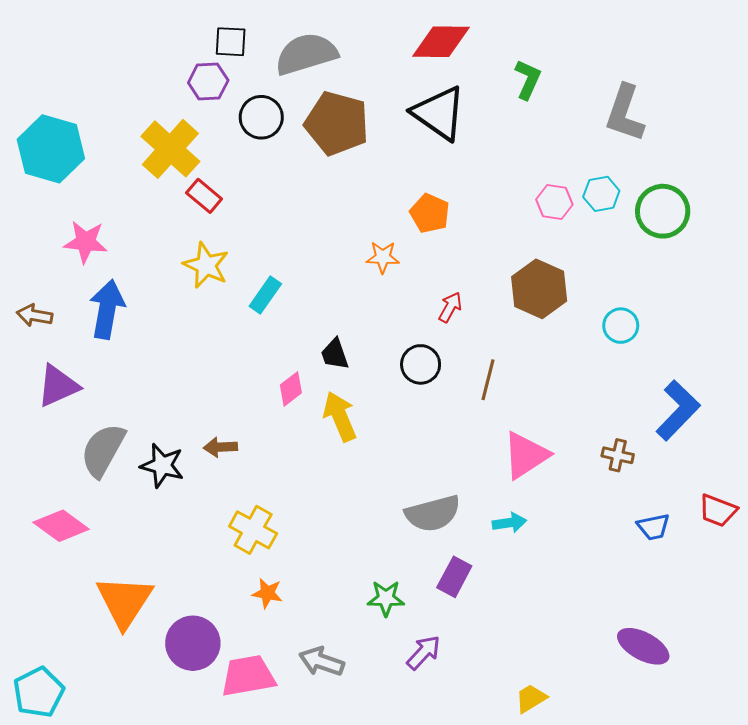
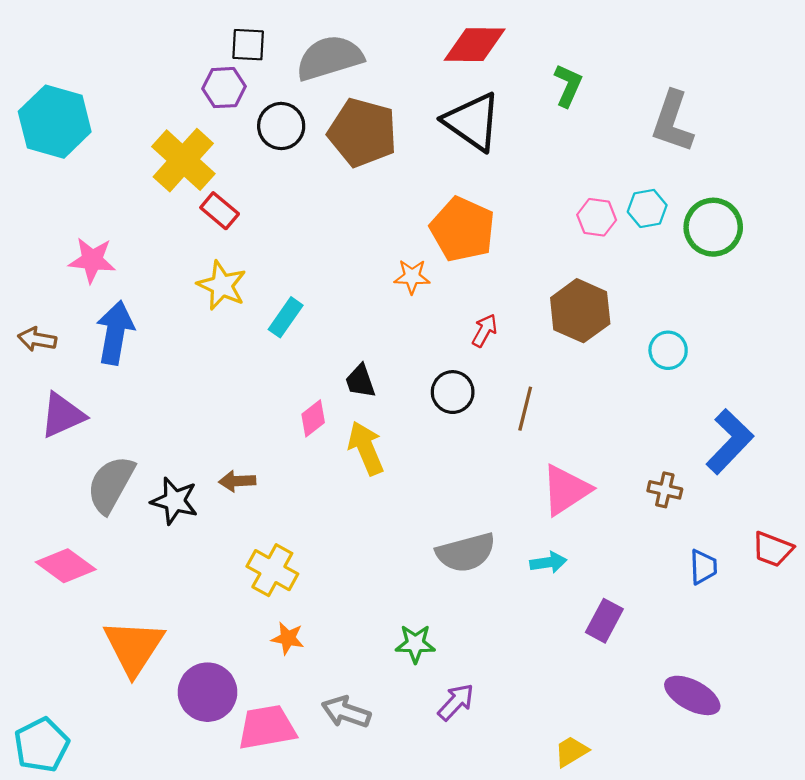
cyan hexagon: (51, 149) -> (55, 122), moved
orange pentagon: (430, 213) -> (463, 229), size x1.5
blue trapezoid: (653, 527) -> (703, 567), turned -80
purple rectangle: (454, 577) -> (604, 621), moved

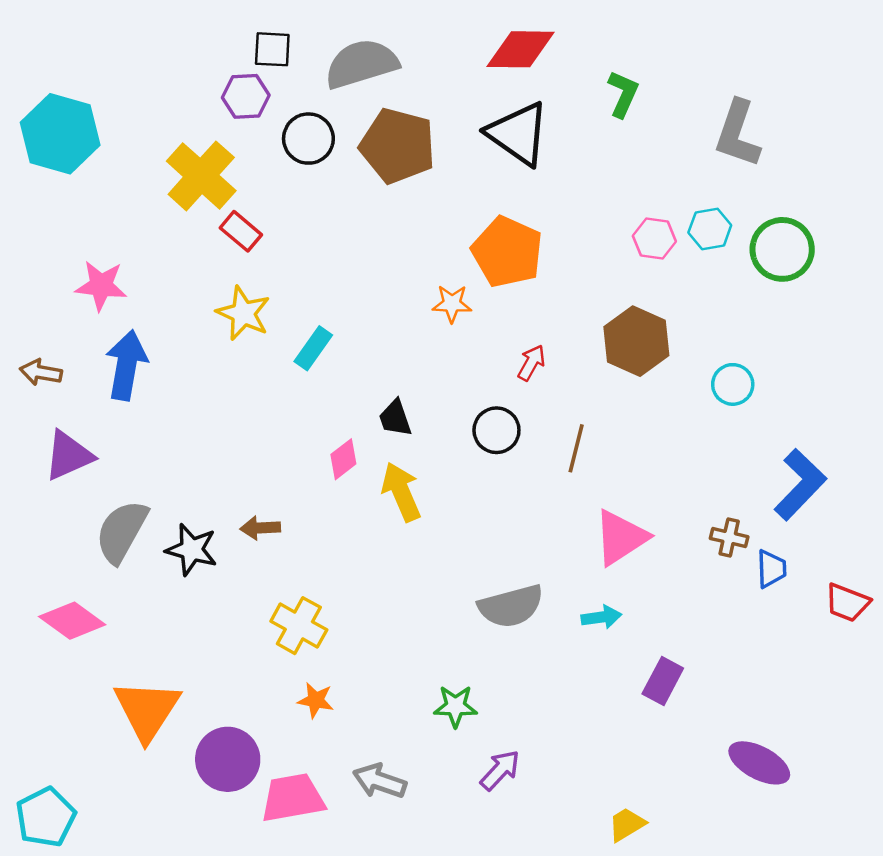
blue trapezoid: (703, 567) -> (771, 569), moved

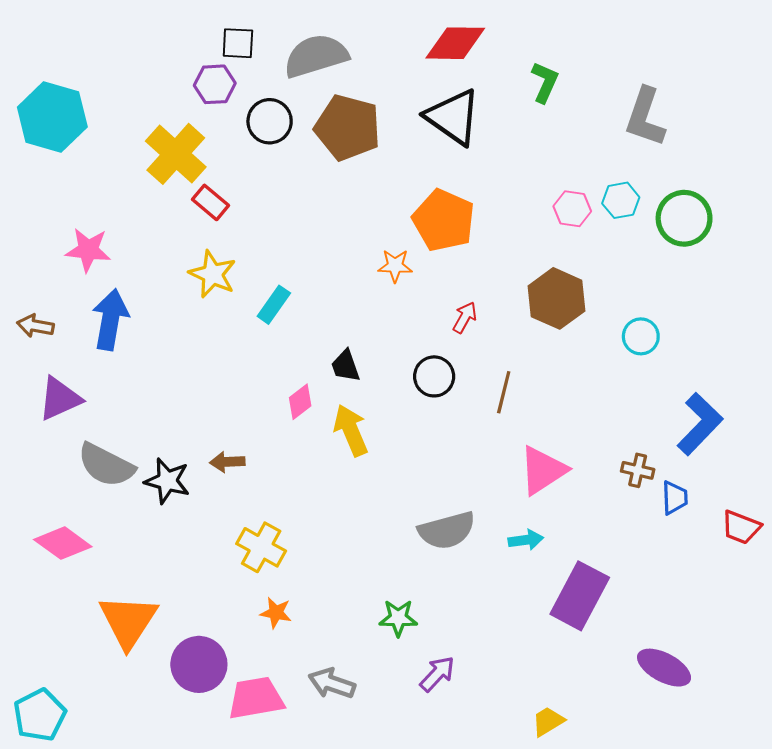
gray semicircle: (122, 531) -> (106, 465), turned -92
purple rectangle: (663, 681) -> (580, 596), size x1.6

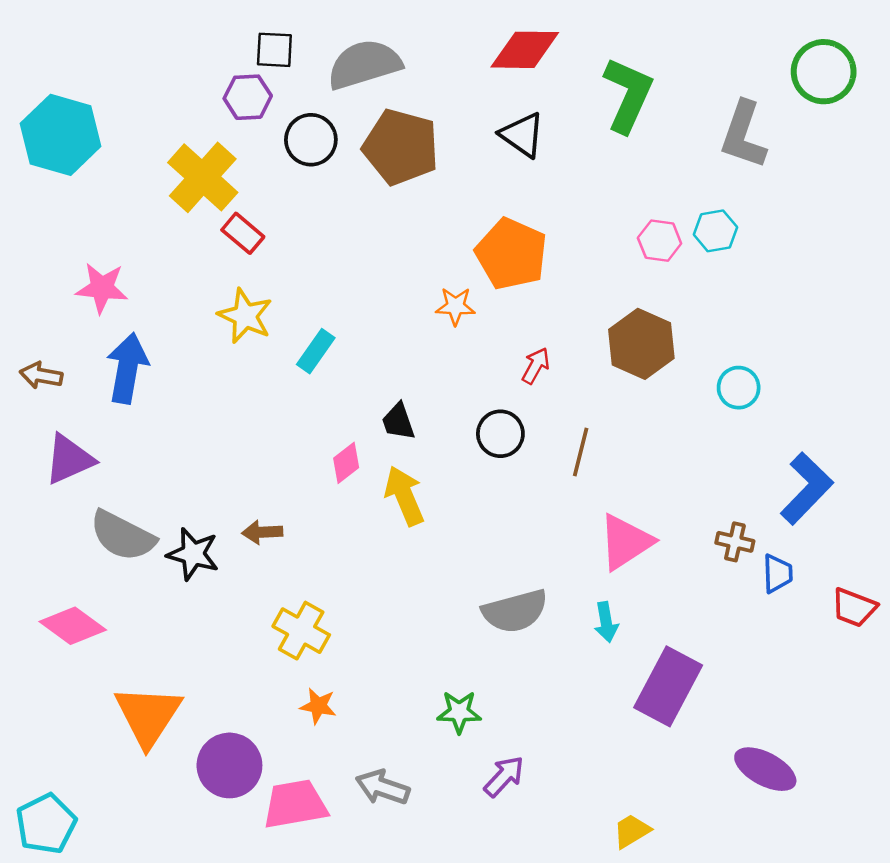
green L-shape: (545, 82) -> (628, 95), size x1.6
black triangle: (453, 117) -> (522, 135), size x0.7
green circle: (684, 218) -> (824, 72), moved
cyan arrow: (526, 540) -> (606, 622), turned 88

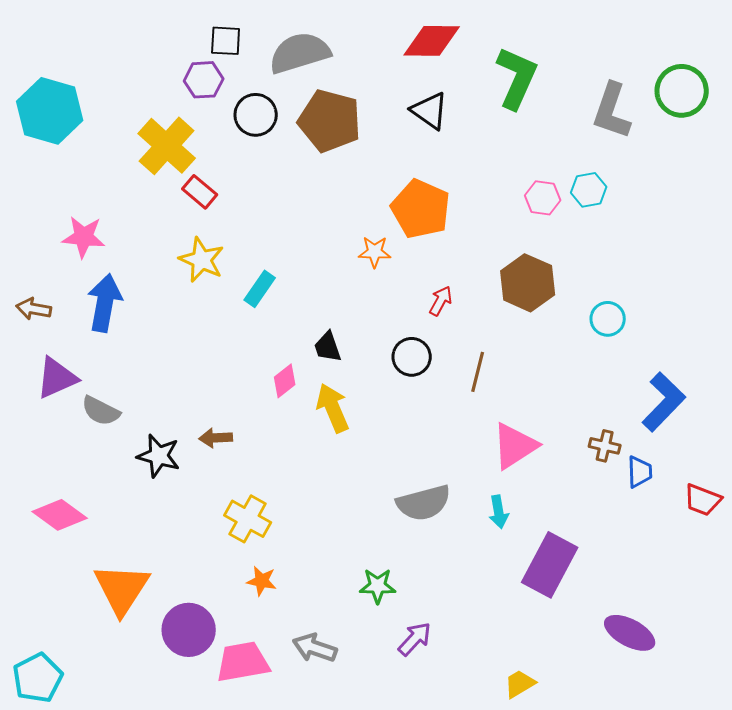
green circle: (824, 72) -> (682, 91), moved
gray semicircle: (123, 536) -> (101, 411), moved, size x0.7

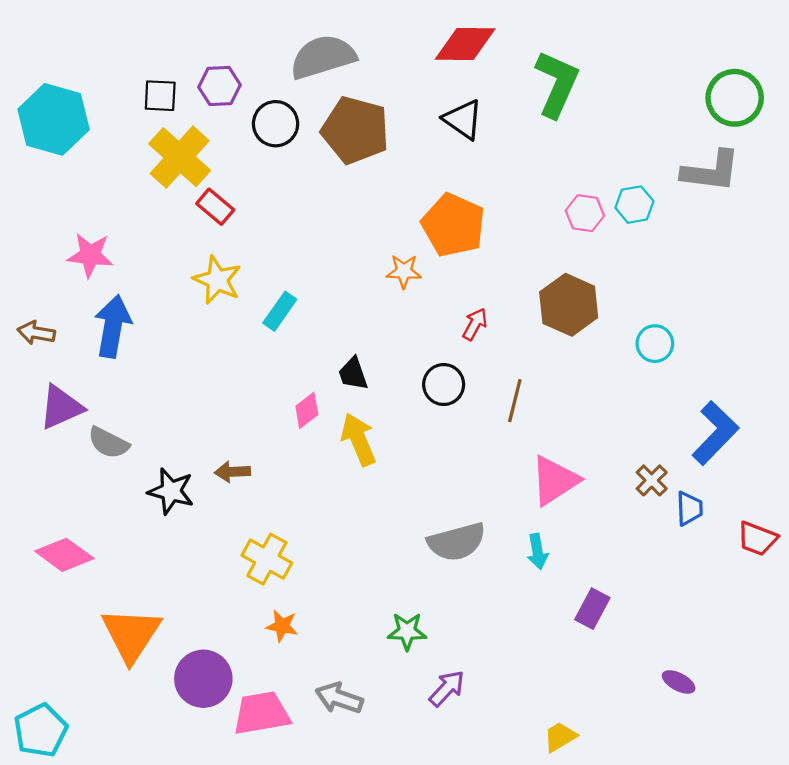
black square: (226, 41) -> (160, 96), moved
gray L-shape: (612, 111) -> (711, 171), moved, turned -102
brown cross: (605, 446) -> (652, 480), turned 32
purple rectangle: (550, 565) -> (592, 609), size x0.6
purple ellipse: (630, 633) -> (679, 682), size x0.6

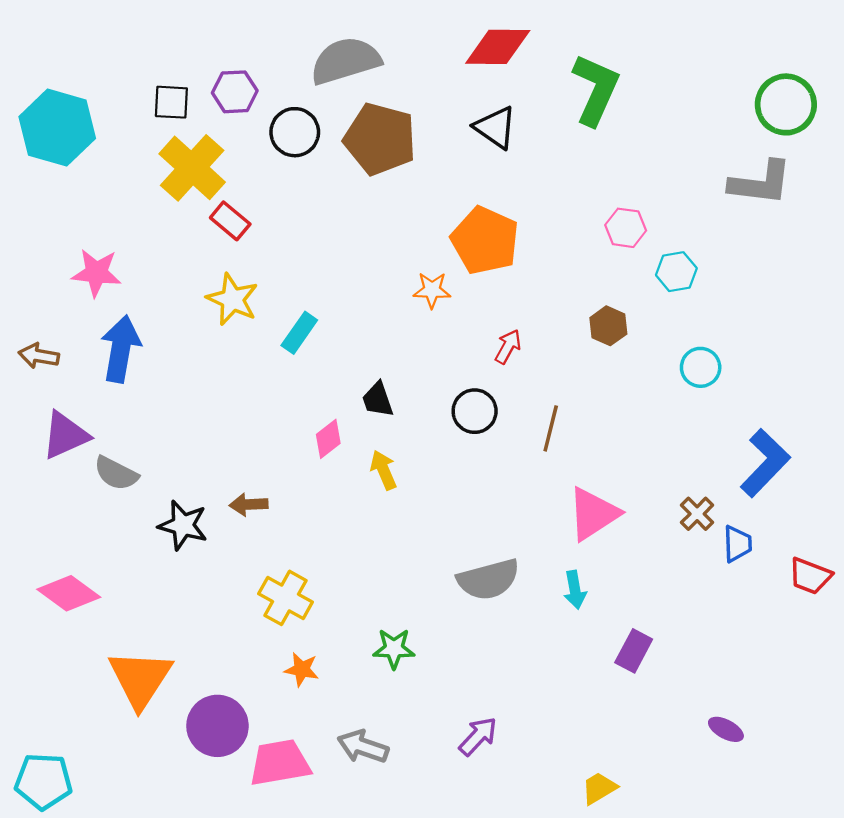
cyan hexagon: (634, 205) -> (676, 272), moved
brown hexagon: (569, 305) -> (608, 326), size x0.6
yellow arrow: (359, 439) -> (384, 470), size x0.7
green star: (407, 631) -> (394, 649), moved
cyan pentagon: (41, 730) -> (43, 781), turned 30

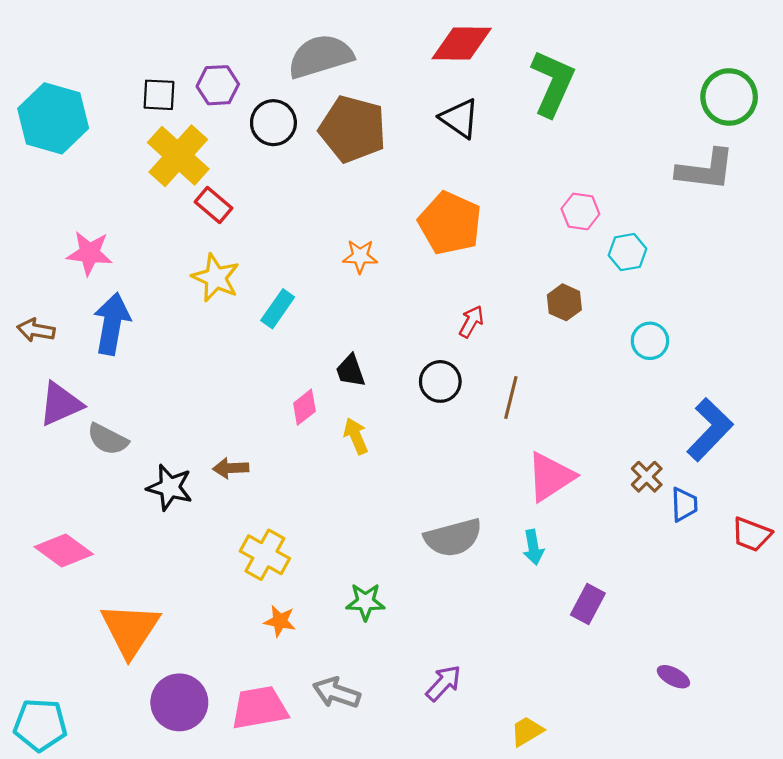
orange star: (432, 290) -> (360, 256), moved
purple circle: (217, 726) -> (179, 702), moved
yellow trapezoid: (599, 788) -> (527, 731), moved

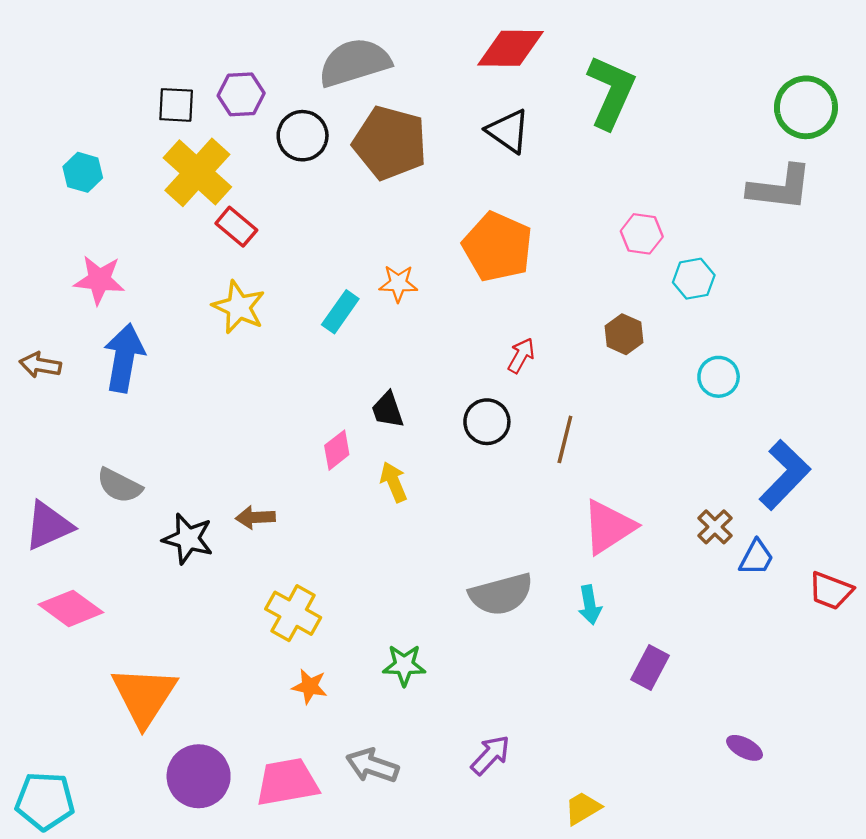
cyan hexagon: (53, 118) -> (83, 172), moved, size x0.5
cyan rectangle: (278, 309) -> (340, 312), moved
purple triangle: (61, 404) -> (48, 526), moved
blue trapezoid: (684, 504) -> (756, 558), turned 30

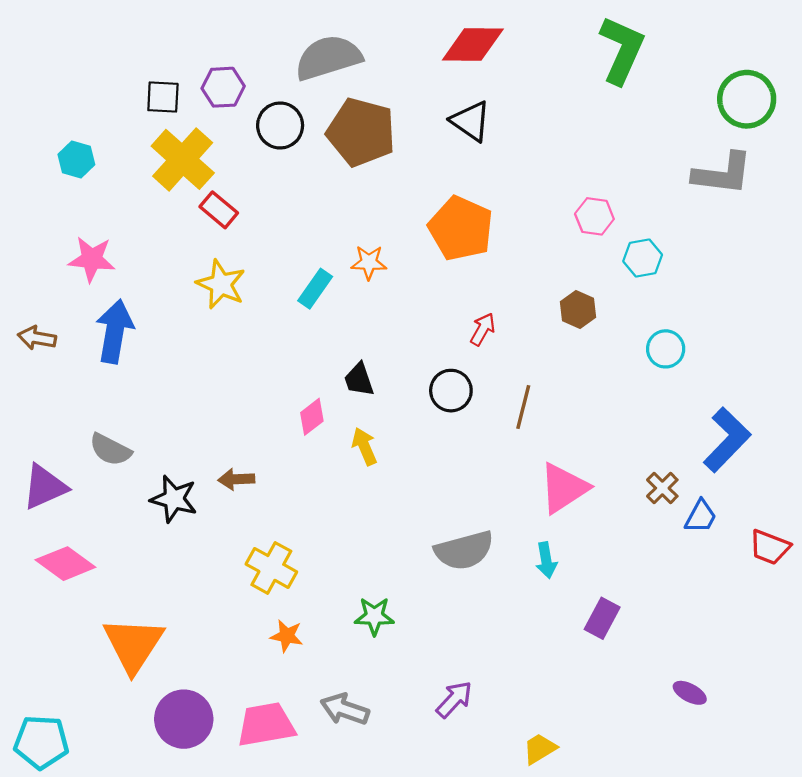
green L-shape: (611, 92) -> (622, 50), moved

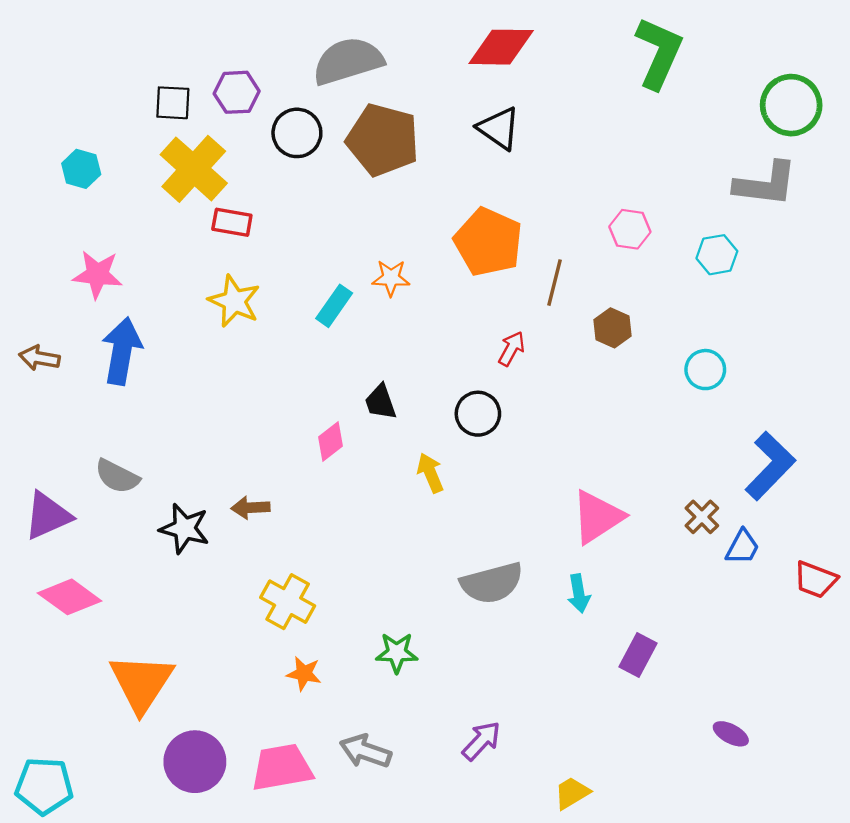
red rectangle: (219, 210) -> (232, 222), turned -30
cyan hexagon: (643, 258) -> (717, 255), moved
brown line: (523, 407) -> (554, 283), moved
yellow arrow: (364, 446) -> (430, 473), moved

